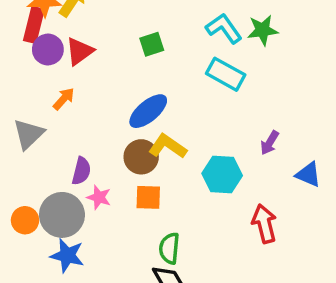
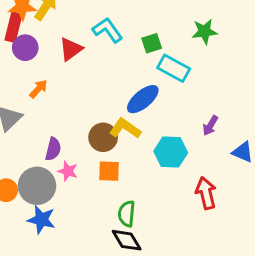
cyan L-shape: (224, 28) -> (108, 30), moved
green square: (152, 44) -> (152, 43), moved
red triangle: (80, 51) -> (71, 49), moved
blue ellipse: (148, 111) -> (143, 99), moved

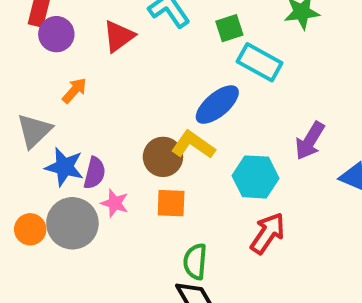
purple arrow: (210, 126) -> (310, 141), size x1.4
red arrow: (206, 193) -> (268, 233), moved, turned 48
blue star: (41, 220) -> (64, 167), moved

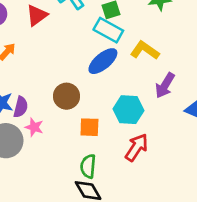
cyan rectangle: (260, 62) -> (108, 30), moved
yellow L-shape: (193, 145) -> (145, 50), moved
orange square: (171, 203) -> (89, 127), moved

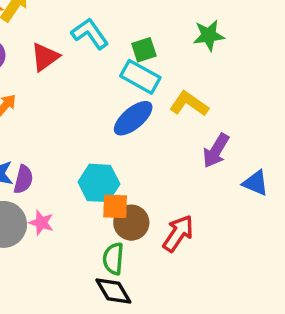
brown circle: (67, 96) -> (131, 223), moved
cyan hexagon: (129, 110) -> (99, 183), moved
pink star: (34, 127) -> (41, 223), moved

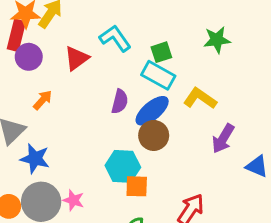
purple semicircle: (23, 179) -> (120, 102), moved
brown circle: (131, 223) -> (154, 135), moved

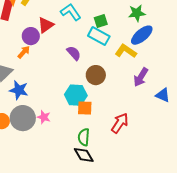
purple circle: (29, 57) -> (31, 36), moved
purple semicircle: (120, 102) -> (74, 53), turned -56
blue ellipse: (152, 111) -> (142, 35), moved

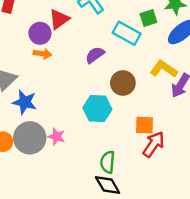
green square: (101, 21) -> (148, 18), moved
yellow L-shape: (126, 51) -> (164, 69), moved
orange arrow: (24, 52) -> (43, 54), moved, turned 56
purple semicircle: (74, 53) -> (95, 55), turned -84
orange square: (85, 108) -> (145, 125), moved

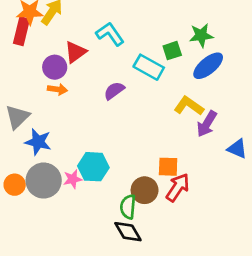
brown circle: (123, 83) -> (145, 190), moved
cyan hexagon: (97, 109) -> (93, 167), moved
pink star: (57, 137) -> (73, 179), turned -30

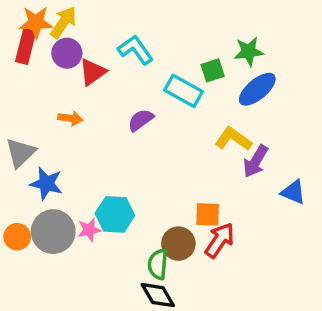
purple circle: (55, 67) -> (67, 53), moved

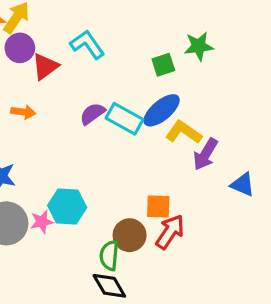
blue ellipse: (257, 89) -> (162, 110), moved
cyan rectangle: (184, 91) -> (124, 119), moved

